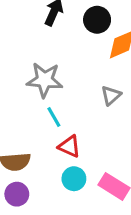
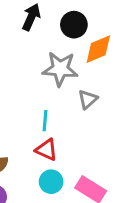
gray star: (45, 80) -> (60, 69), moved
cyan line: (54, 117) -> (45, 121), moved, turned 35

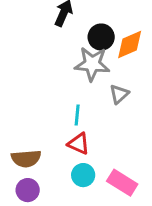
black circle: (74, 25) -> (101, 37), moved

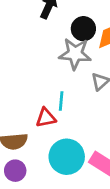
red triangle: (79, 144) -> (46, 118), moved, turned -35
cyan circle: (83, 175) -> (67, 157), size x1.6

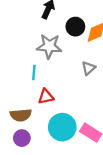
gray star: (75, 54) -> (49, 46), moved
cyan line: (61, 101) -> (34, 72), moved

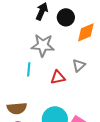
black circle: (75, 27) -> (66, 17), moved
red triangle: (46, 97) -> (58, 77), moved

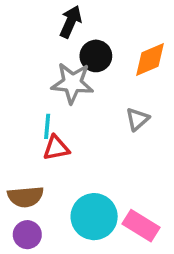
black circle: (66, 17) -> (96, 56), moved
red triangle: (58, 77) -> (56, 148), moved

